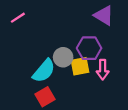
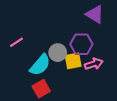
pink line: (18, 18) -> (16, 42), moved
pink arrow: (103, 70) -> (94, 64), turned -108

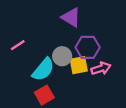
purple triangle: (95, 14) -> (71, 17), moved

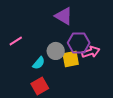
pink arrow: (101, 68) -> (91, 52), moved
cyan semicircle: (43, 70) -> (39, 63), size x0.6

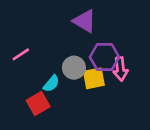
pink arrow: (91, 52) -> (120, 69), turned 102
red square: (40, 86) -> (38, 103), moved

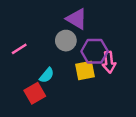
gray circle: (74, 68) -> (66, 41), moved

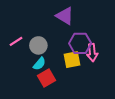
gray circle: (66, 41) -> (38, 45), moved
red square: (35, 93) -> (47, 78), moved

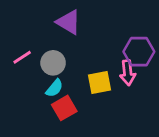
purple triangle: (65, 16) -> (69, 22), moved
purple hexagon: (80, 43) -> (139, 52), moved

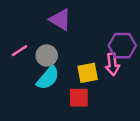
cyan semicircle: (54, 88) -> (48, 78), size x1.5
red square: (64, 108) -> (79, 98), moved, turned 30

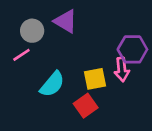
gray circle: (47, 56) -> (32, 31), moved
red square: (79, 98) -> (86, 106), turned -35

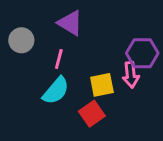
gray circle: (32, 31) -> (21, 40), moved
pink line: (21, 55) -> (59, 59), moved, turned -42

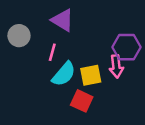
cyan semicircle: (56, 91) -> (64, 74), moved
red square: (92, 114) -> (82, 101), turned -30

